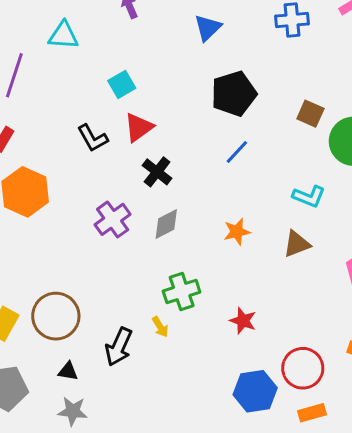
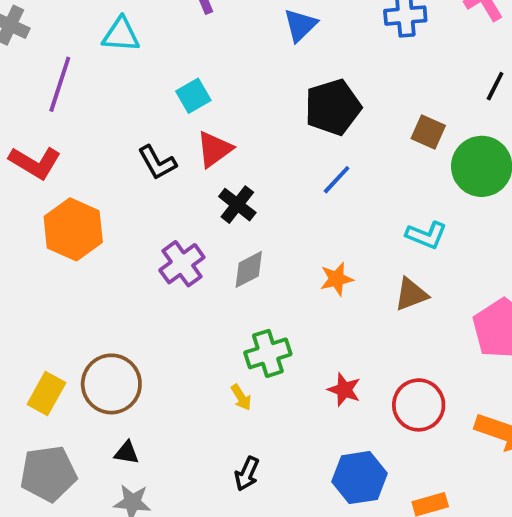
black arrow: (119, 347) -> (247, 474), moved, size x0.7
red circle: (303, 368) -> (419, 405), moved

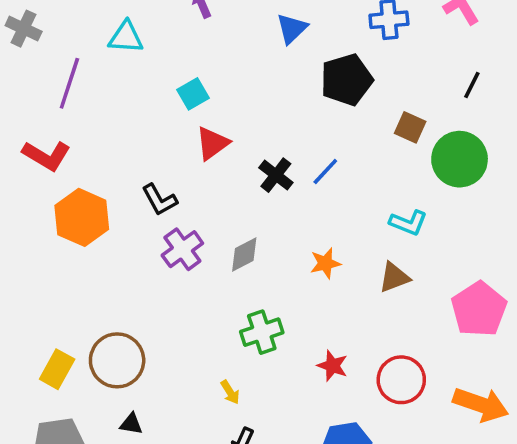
black pentagon: (333, 107) -> (347, 80), moved
black L-shape: (157, 163) -> (159, 200), moved
black cross: (237, 205) -> (276, 175), moved
yellow arrow: (241, 397) -> (230, 392), moved

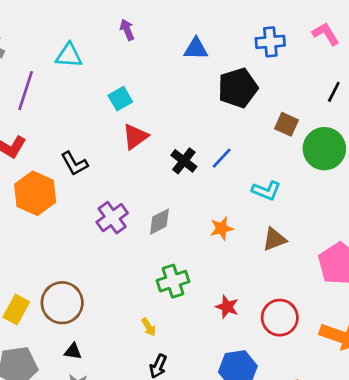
blue triangle: (292, 29) -> (196, 49), turned 45
black L-shape: (159, 200) -> (74, 164), moved
cyan L-shape: (408, 223) -> (266, 191), moved

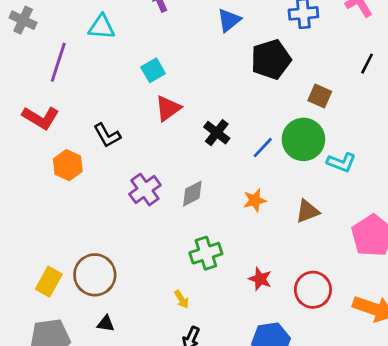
blue triangle: (196, 49) -> (229, 20), turned -40
green circle: (324, 149) -> (303, 139), moved
blue line: (222, 158) -> (263, 148), moved
cyan L-shape: (266, 191) -> (341, 162), moved
orange hexagon: (35, 193) -> (68, 165), size x0.7

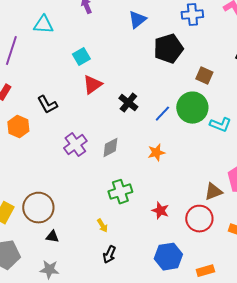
brown triangle: (308, 211) -> (213, 192), moved
black triangle: (106, 324) -> (52, 237), moved

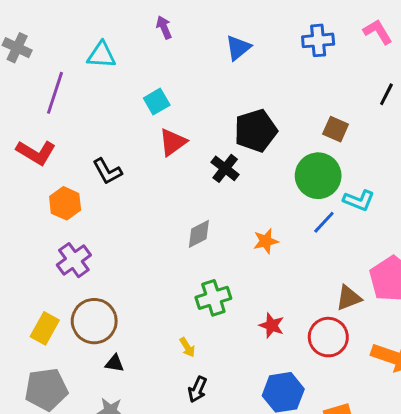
black pentagon: (168, 49) -> (256, 131), moved
blue line: (162, 114) -> (324, 222), moved
purple cross: (75, 145) -> (74, 260), moved

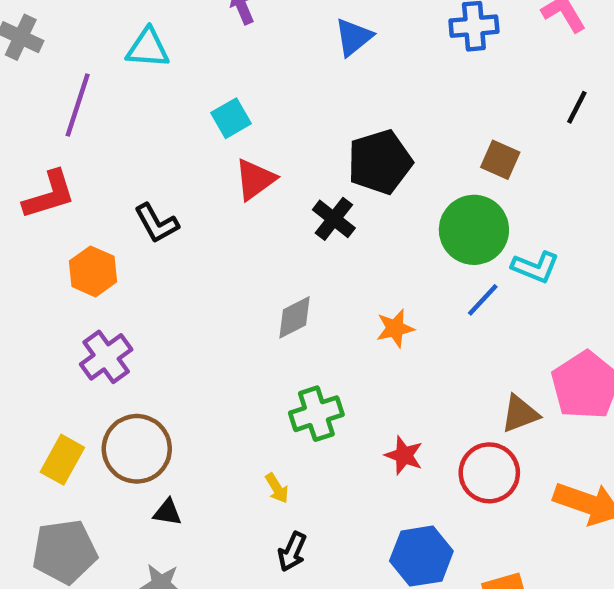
red L-shape: (36, 152) -> (49, 195), turned -48

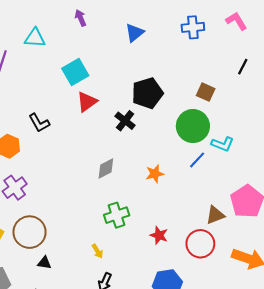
cyan square: (231, 118) -> (75, 72), size x1.4

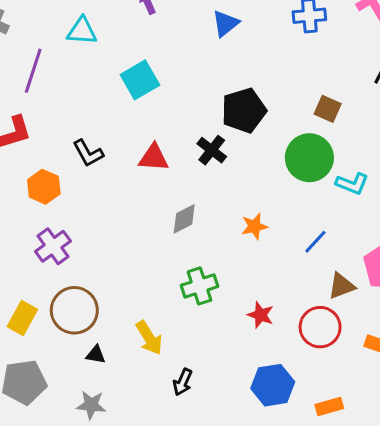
red triangle: (87, 102) -> (154, 158), moved, turned 40
blue line: (197, 160) -> (315, 242), moved
yellow arrow: (97, 251) -> (149, 338), moved, size x1.6

